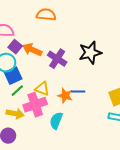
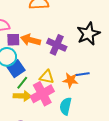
purple square: (15, 47) -> (13, 40), turned -32
yellow arrow: (15, 114) -> (22, 96), moved

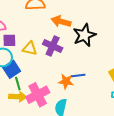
orange arrow: (31, 40) -> (61, 21), moved
yellow triangle: (47, 77) -> (30, 48), moved
green line: (22, 83) -> (18, 84), turned -56

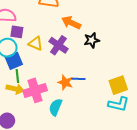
black star: (84, 35) -> (92, 40), size x0.7

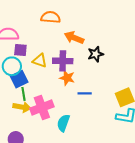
purple cross: (58, 45) -> (63, 61), turned -30
orange star: (65, 82) -> (67, 78), moved

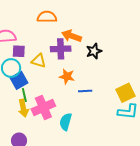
purple cross: (63, 61) -> (61, 49), moved
yellow arrow: (22, 107) -> (23, 108), turned 72

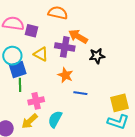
purple square: (19, 51) -> (31, 31), moved
pink cross: (43, 107) -> (36, 101), size x0.7
yellow arrow: (23, 108) -> (30, 121), moved, turned 48

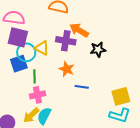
purple square: (31, 31) -> (18, 37), moved, size x1.5
cyan circle: (12, 56) -> (26, 52), moved
green line: (20, 85) -> (35, 76), moved
cyan semicircle: (55, 119) -> (44, 116), moved

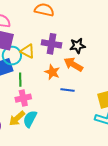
orange arrow: (79, 30) -> (73, 64), moved
black star: (98, 49) -> (77, 46), moved

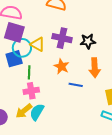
orange arrow: (73, 64) -> (95, 68), moved, turned -126

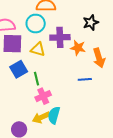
black star: (88, 41) -> (91, 23), moved
cyan circle: (22, 48) -> (36, 24), moved
orange star: (61, 66) -> (78, 48), moved
yellow arrow: (24, 111) -> (41, 117), turned 30

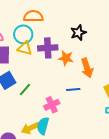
yellow triangle: (38, 49) -> (25, 48), moved
green line: (37, 79) -> (25, 90), turned 56
pink cross: (43, 96) -> (52, 105), moved

